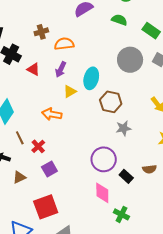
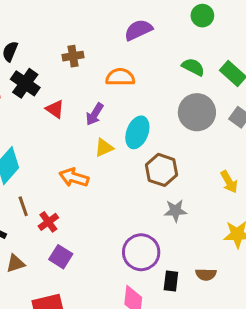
green semicircle: (119, 20) -> (193, 67), moved
orange semicircle: (64, 44) -> (120, 77), moved
purple square: (49, 169) -> (61, 257), turned -35
black rectangle: (126, 176) -> (171, 281), turned 48

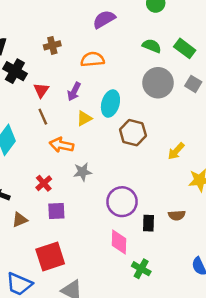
red triangle: (55, 109) -> (41, 90), turned 35
yellow arrow: (229, 182) -> (176, 151), moved, turned 78
brown line: (23, 206) -> (43, 117), moved
gray star: (175, 211) -> (83, 172), moved
purple square: (61, 257) -> (56, 211), turned -30

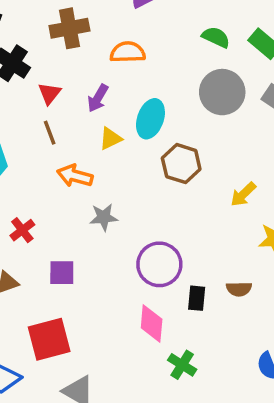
brown cross: (52, 45) -> (69, 28), size x1.5
red cross: (44, 183) -> (22, 230), moved

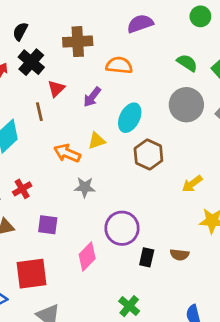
brown line: (50, 133) -> (39, 112), moved
yellow triangle: (110, 139) -> (97, 141), moved
pink diamond: (152, 324) -> (87, 257), moved, turned 32

